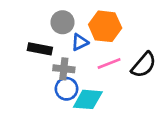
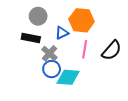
gray circle: (63, 22) -> (38, 16), moved
pink line: (109, 64) -> (85, 49), turned -60
gray cross: (64, 69) -> (49, 53), turned 35

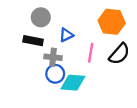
orange hexagon: (82, 20) -> (112, 22), moved
gray cross: (49, 53) -> (53, 57), turned -35

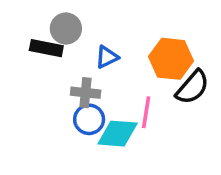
orange hexagon: (112, 22) -> (171, 59), moved
black rectangle: (33, 41) -> (46, 48), moved
pink line: (91, 53) -> (146, 112), moved

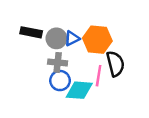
gray circle: (66, 29) -> (56, 38), moved
orange hexagon: (171, 59) -> (97, 40), moved
black semicircle: (192, 87) -> (115, 64), moved, turned -55

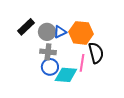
black rectangle: (31, 32) -> (26, 27), turned -54

